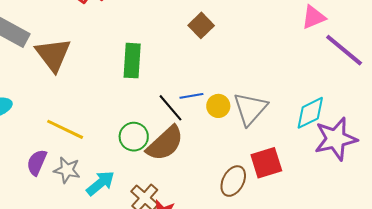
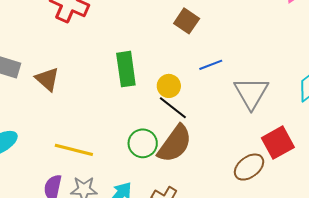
brown triangle: (53, 55) -> (47, 79), size x0.7
blue line: (191, 96) -> (211, 65), moved
yellow circle: (218, 106) -> (169, 86), moved
brown ellipse: (233, 181) -> (249, 167), turned 36

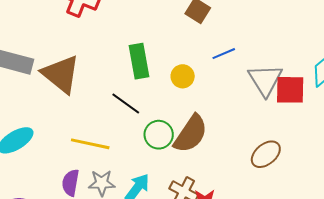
brown triangle: (47, 79) -> (61, 74), size x1.6
black line: (173, 108) -> (126, 103), moved
red square: (278, 143) -> (290, 90), moved, turned 32

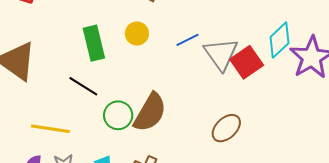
blue line: (224, 54) -> (187, 40), moved
yellow circle: (183, 76) -> (137, 34), moved
red square: (290, 90) -> (247, 62), turned -32

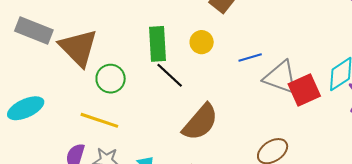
gray triangle: (221, 54) -> (281, 77), turned -45
black line: (83, 86) -> (170, 75), moved
green circle: (118, 115) -> (111, 79), moved

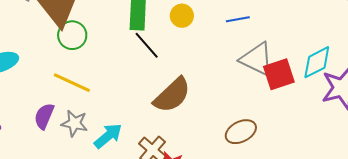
blue line: (250, 58) -> (238, 19), moved
green circle: (111, 79) -> (72, 35), moved

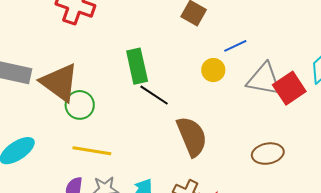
yellow circle: (182, 16) -> (213, 70), moved
brown semicircle: (172, 95) -> (192, 136), turned -54
brown ellipse: (241, 132) -> (268, 154), turned 32

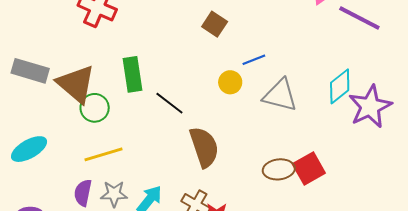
green rectangle: (137, 66) -> (133, 74), moved
red square: (289, 88) -> (309, 169), moved
yellow line: (92, 151) -> (104, 154), turned -30

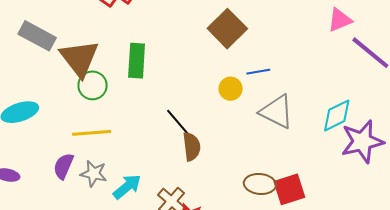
brown square: (215, 24) -> (227, 29), size x1.5
black line: (169, 103) -> (178, 122), moved
brown semicircle: (204, 147) -> (192, 147), size x0.7

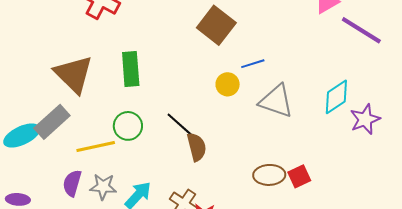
gray rectangle: (37, 36) -> (52, 122), moved, turned -63
green circle: (93, 85) -> (128, 126), moved
purple star: (362, 141) -> (365, 119), size x0.7
red square: (289, 189) -> (299, 176), size x0.7

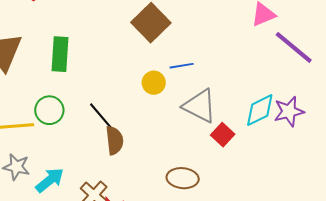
purple star: (365, 119) -> (289, 111), moved
red square: (299, 176) -> (223, 135), moved, turned -30

